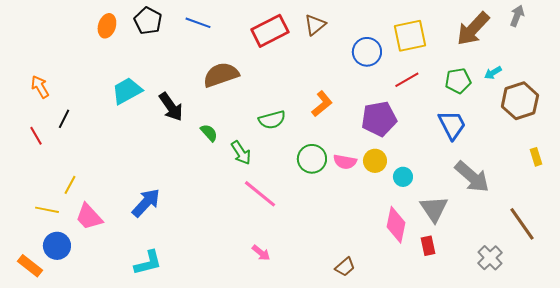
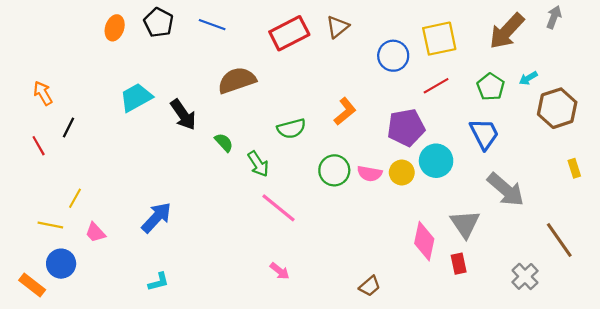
green pentagon: (458, 81) -> (491, 87), turned -30
cyan circle: (403, 177) -> (436, 161), moved, size x1.6
pink trapezoid: (89, 217) -> (95, 232), size x0.7
cyan L-shape: (148, 263) -> (159, 282), size x0.7

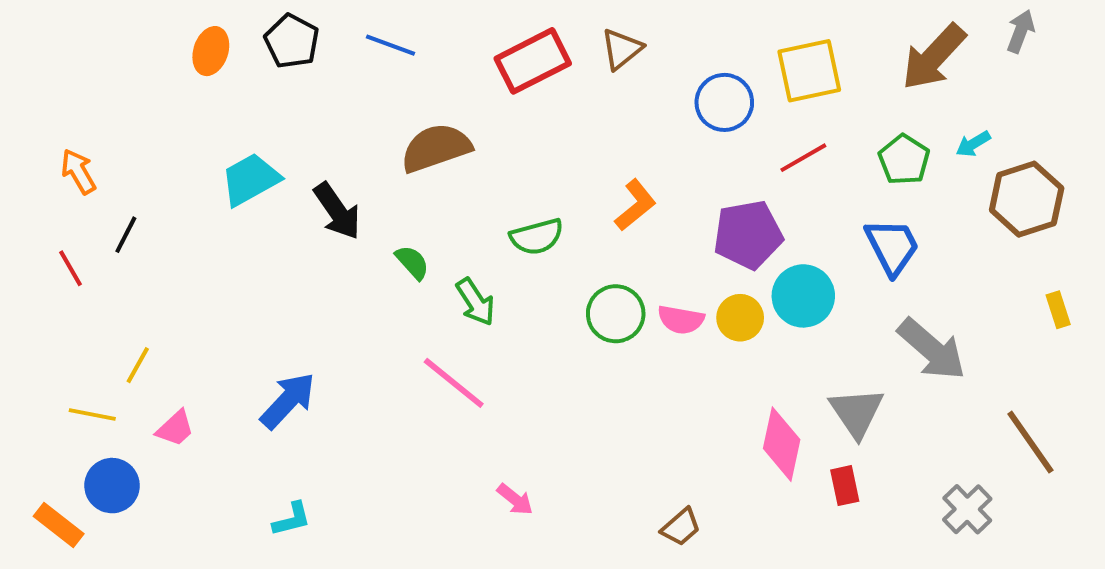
pink line: (279, 208) -> (454, 383), moved
pink trapezoid: (95, 232) -> (175, 428), turned -90

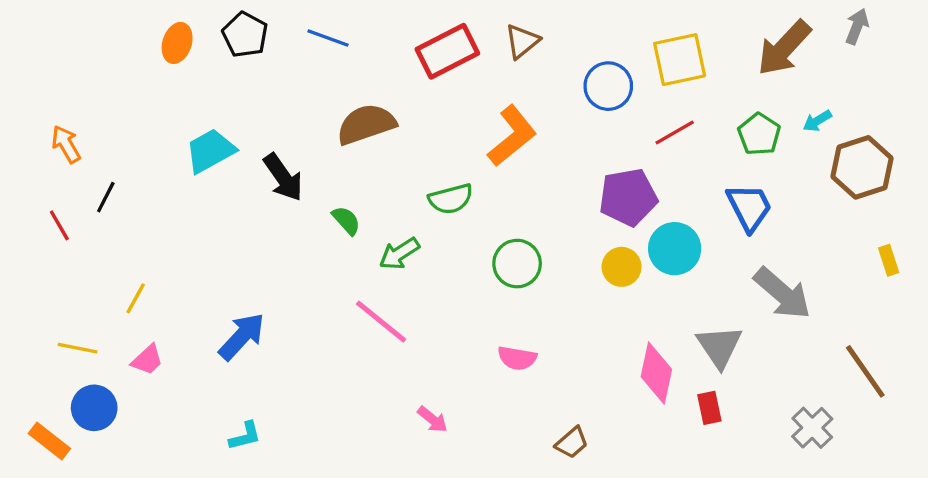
orange L-shape: (635, 205) -> (512, 136), moved, size x1.4
green arrow: (475, 302) -> (399, 254), turned 90
pink semicircle: (681, 320) -> (517, 358), moved
yellow line: (138, 365) -> (136, 298), moved

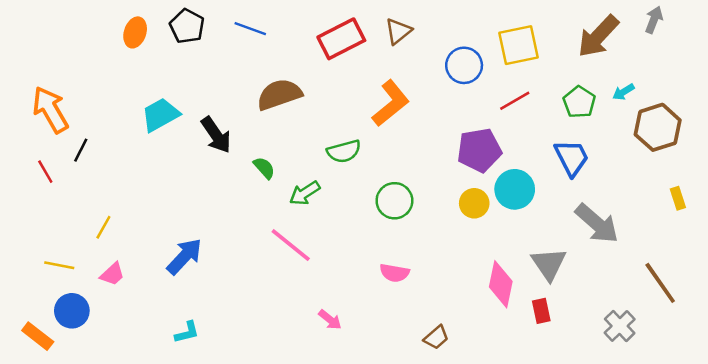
orange arrow: (66, 144) -> (50, 110), size x1.6

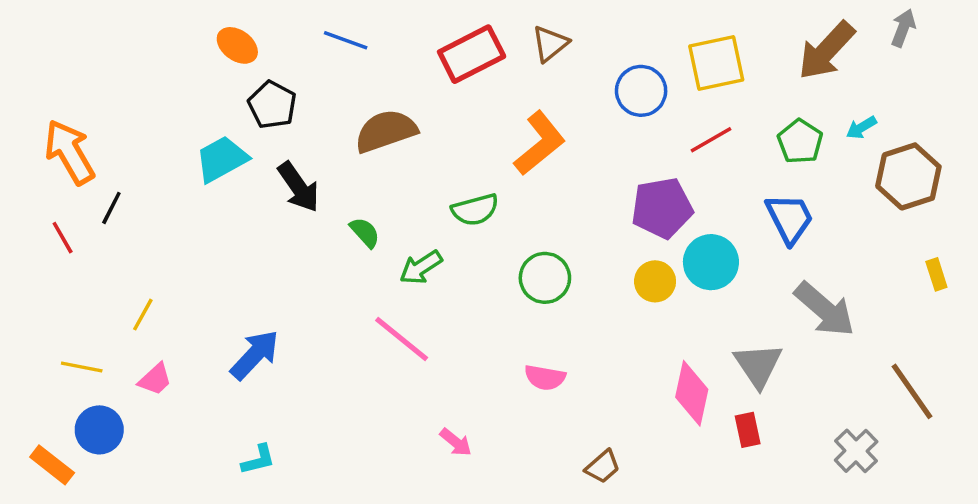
black pentagon: (187, 26) -> (272, 105), moved
orange ellipse: (135, 32) -> (237, 45), moved, turned -72

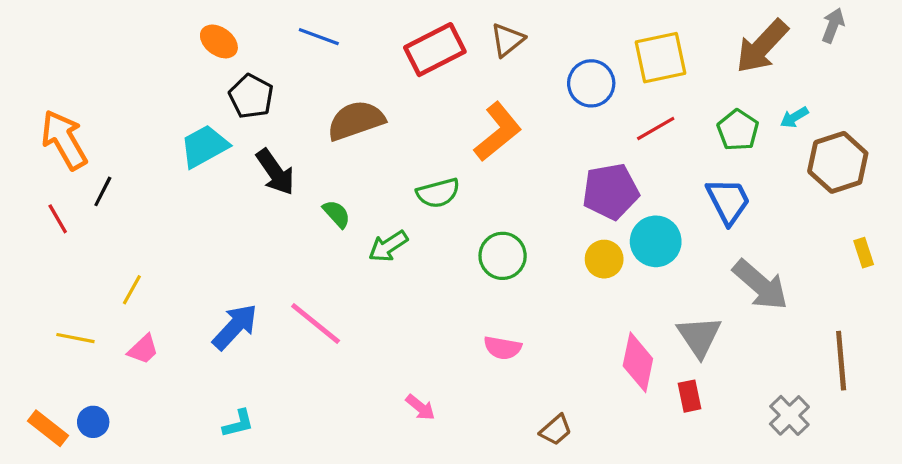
pink line: (402, 339) -> (316, 324), moved
brown line: (912, 391) -> (841, 361), turned 30
blue circle: (99, 430) -> (93, 422), moved, size x0.7

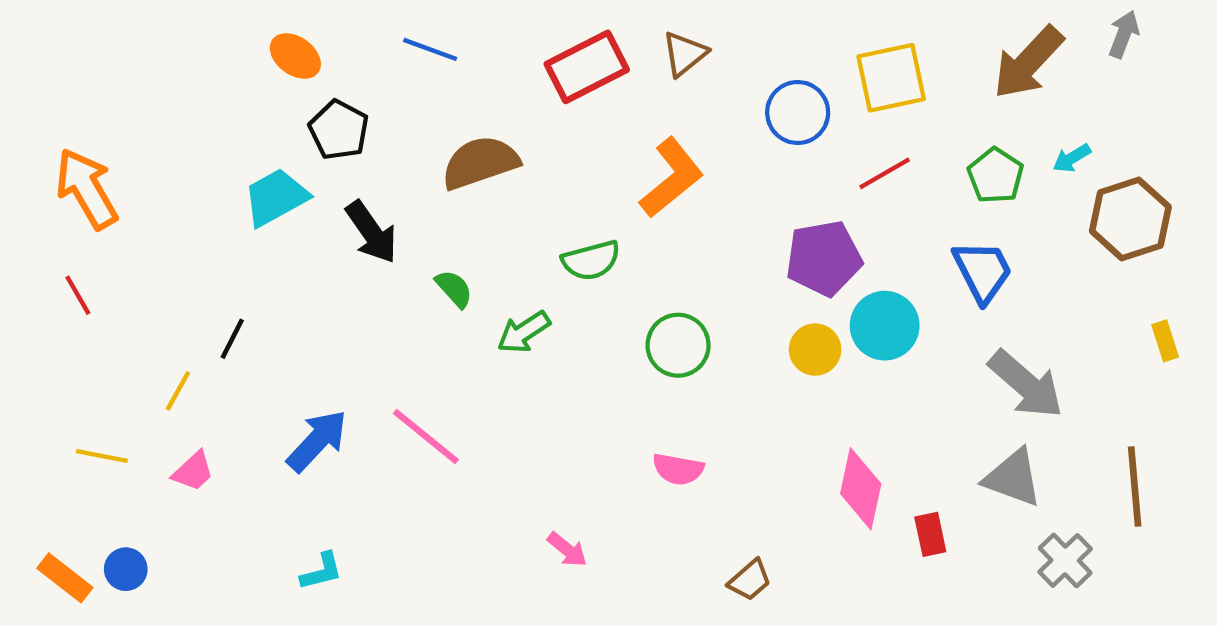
black line: (103, 191) -> (232, 339), moved
gray triangle: (699, 336) -> (1013, 478), moved, turned -36

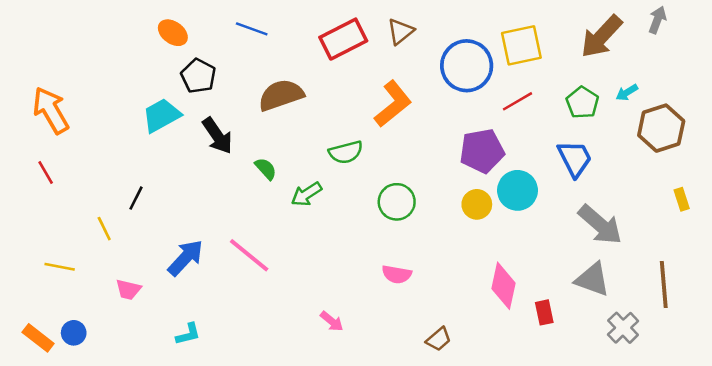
blue circle: (798, 113) -> (467, 66), size x1.4
yellow line: (178, 391) -> (104, 229), turned -55
pink trapezoid: (193, 471) -> (128, 290), moved, turned 56

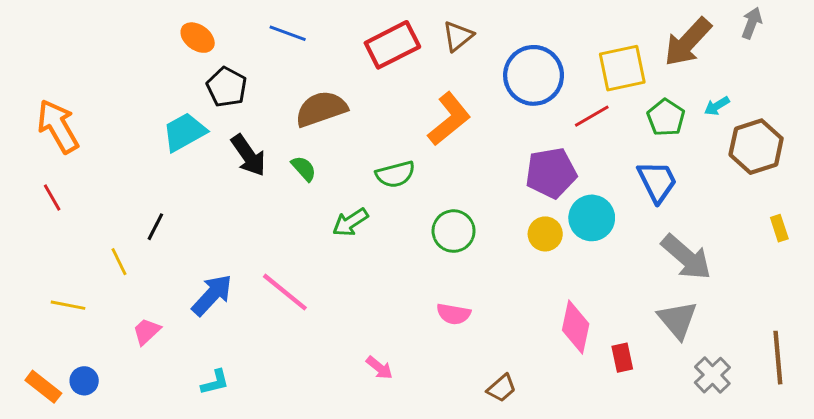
yellow square: (521, 45) -> (622, 68), moved
green semicircle: (266, 169) -> (304, 168), moved
gray triangle: (593, 279) -> (678, 320), turned 30
brown line: (664, 284) -> (778, 358), moved
pink trapezoid: (128, 290) -> (147, 331), turned 124

